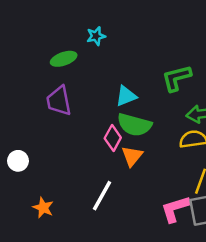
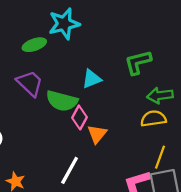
cyan star: (96, 36) -> (64, 24), size x1.8
purple trapezoid: (59, 101) -> (30, 83), turned 144
green semicircle: (134, 125) -> (62, 101), moved

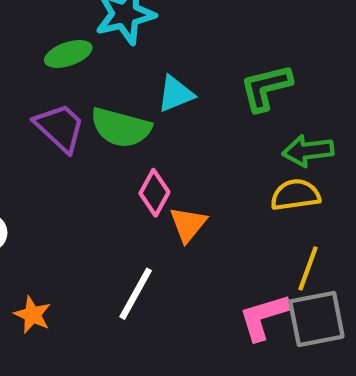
cyan triangle: (92, 79) -> (175, 94), moved
green semicircle: (62, 101) -> (121, 128), moved

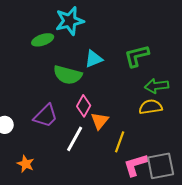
purple trapezoid: (60, 128) -> (46, 116), moved, turned 92
yellow line: (308, 268) -> (120, 142), moved
white line: (136, 294) -> (75, 139), moved

